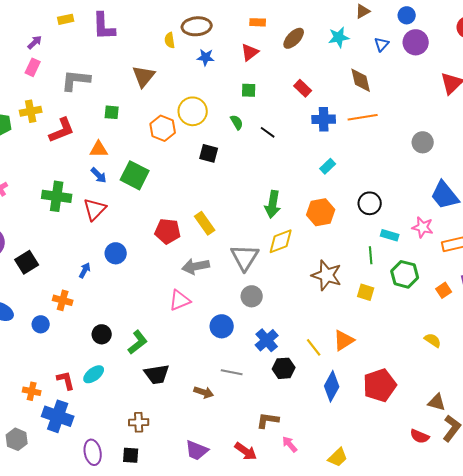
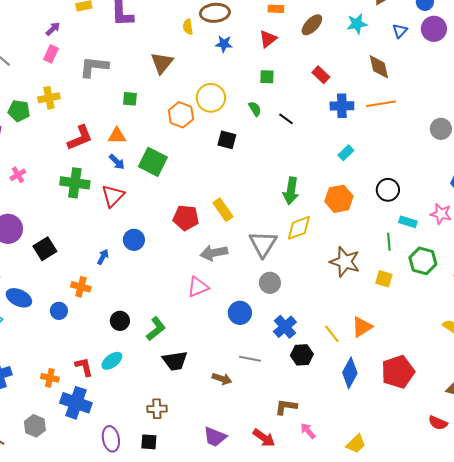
red L-shape: (62, 130) -> (80, 138), moved

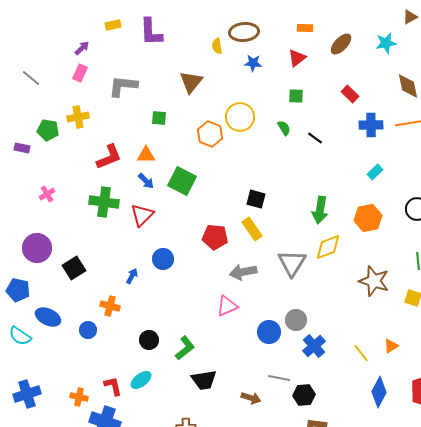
black square: (227, 140) -> (256, 199), moved
gray circle: (270, 283) -> (296, 320), moved
orange triangle: (362, 327) -> (391, 346), size x0.7
black hexagon: (302, 355) -> (304, 395), moved

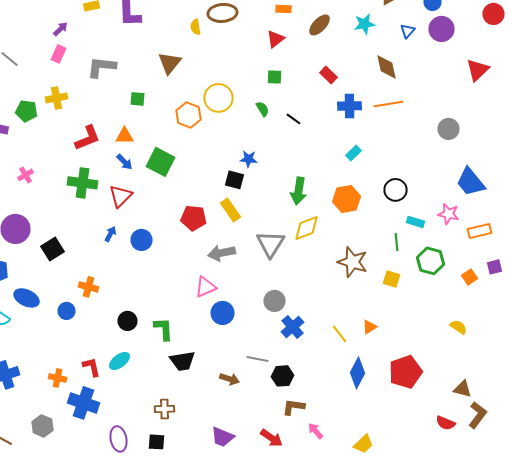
blue star: (253, 63) -> (248, 159), moved
blue arrow: (132, 276) -> (110, 234), moved
blue circle: (269, 332) -> (222, 313), moved
green L-shape: (185, 348) -> (164, 329), turned -55

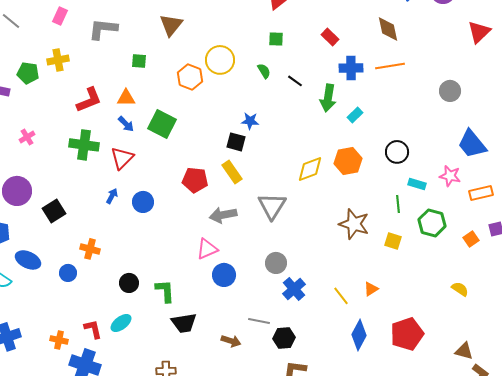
green arrow: (298, 191) -> (328, 98), moved
yellow diamond: (306, 228) -> (310, 169), moved

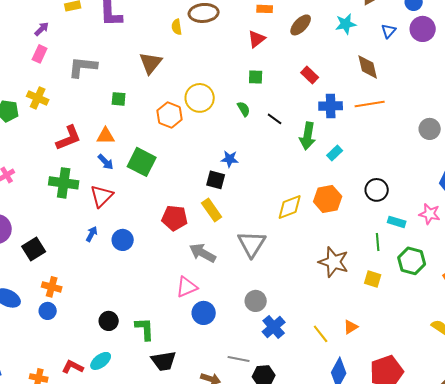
yellow cross: (58, 60) -> (38, 98), turned 35
gray arrow: (223, 215) -> (203, 253), turned 40
orange cross: (90, 249) -> (52, 287), moved
red L-shape: (93, 329) -> (73, 367), turned -50

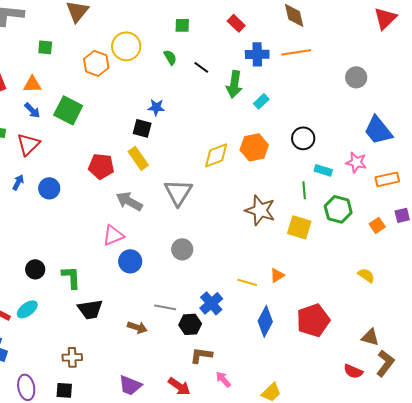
yellow square: (373, 279) -> (299, 227), size x1.4
blue cross: (274, 327) -> (211, 303), moved
yellow line: (321, 334) -> (247, 282), turned -36

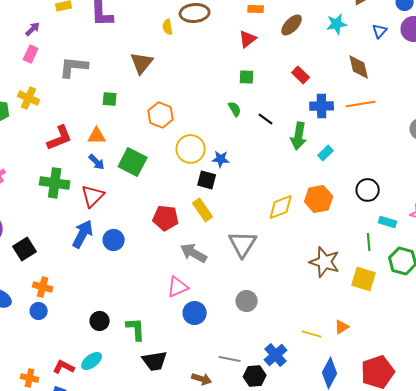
yellow circle: (126, 46) -> (191, 149), moved
blue arrow: (18, 182) -> (83, 234), size x1.8

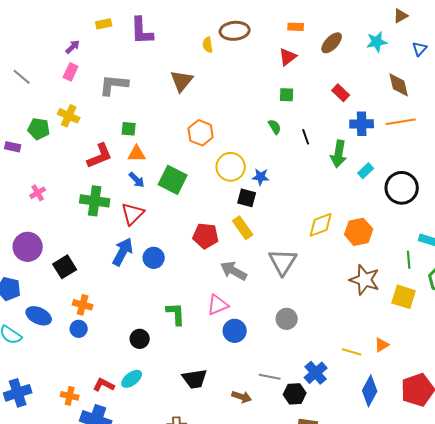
green square: (110, 99) -> (129, 129), moved
black line: (266, 119) -> (306, 137), turned 35
black circle: (368, 190) -> (402, 188), moved, size x1.4
orange hexagon: (319, 199) -> (359, 232), moved
green L-shape: (136, 329) -> (176, 314), moved

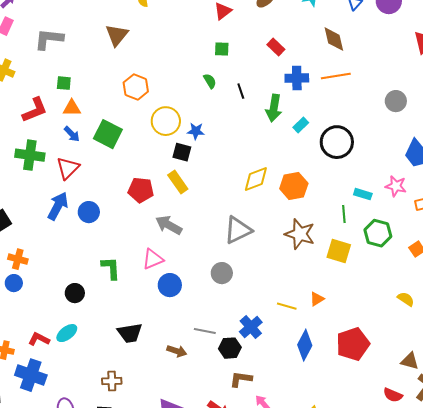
gray triangle: (283, 262) -> (238, 230), moved, turned 32

